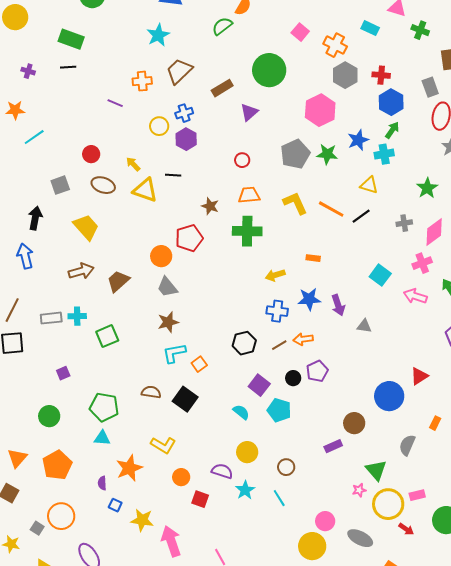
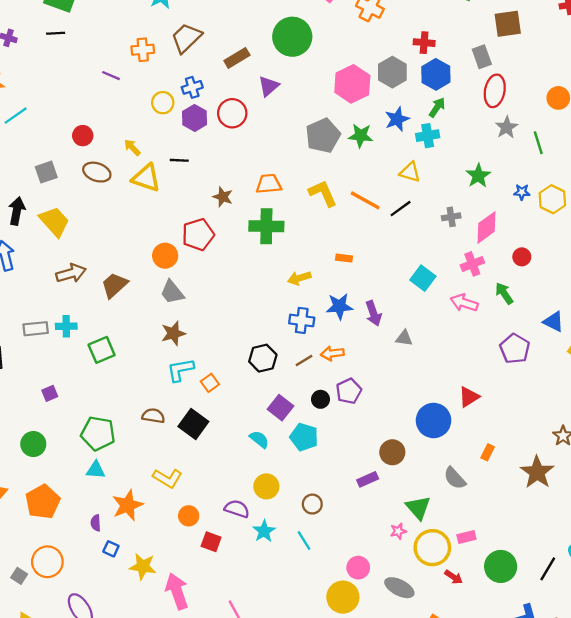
gray hexagon: (345, 75) -> (392, 72), moved
red circle: (242, 160) -> (232, 113), moved, size x1.6
yellow trapezoid: (86, 227) -> (54, 222), moved
gray semicircle: (407, 445) -> (455, 478), turned -65

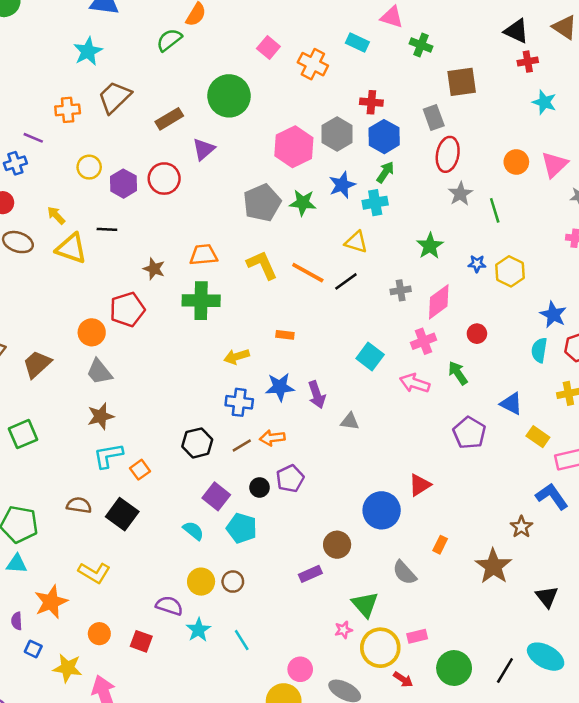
blue cross: (192, 87) -> (15, 163), moved
brown circle: (312, 504) -> (233, 582), moved
orange circle: (189, 516) -> (99, 634), moved

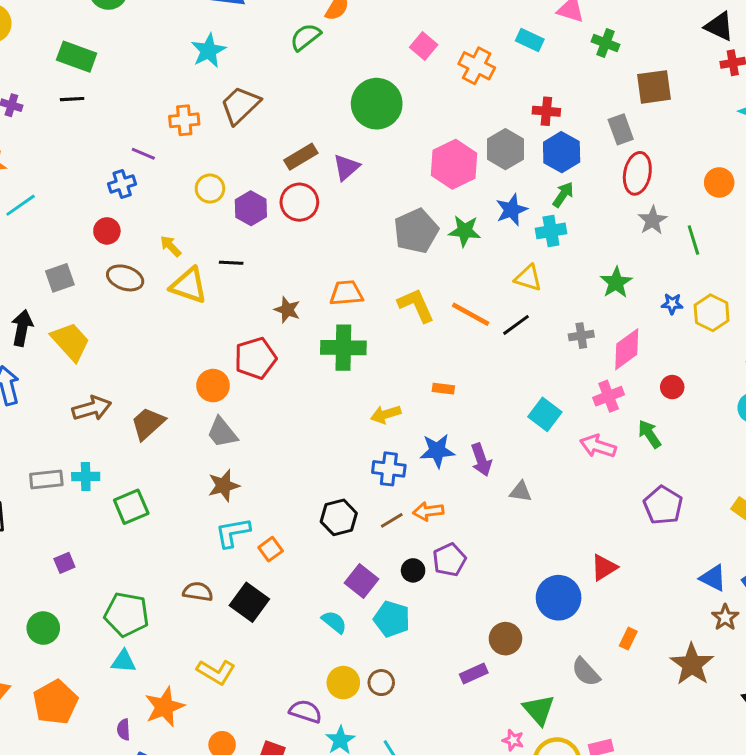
brown rectangle: (169, 119) -> (301, 157), moved
blue triangle: (511, 404) -> (713, 578), moved
pink star: (343, 630) -> (513, 740), turned 30

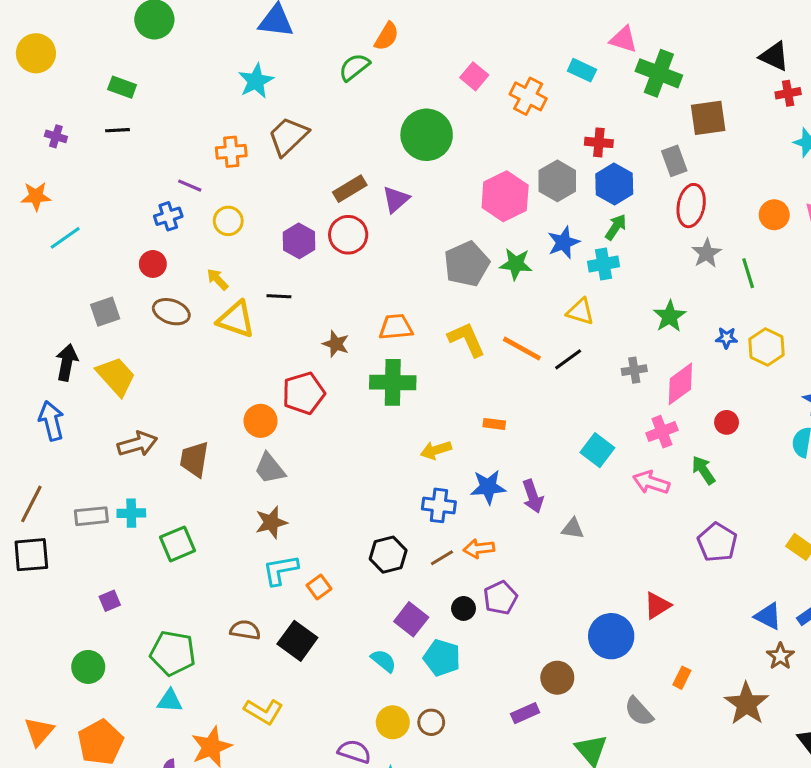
green cross: (606, 43) -> (659, 73), size x1.6
green rectangle: (77, 57) -> (122, 87), size x0.7
yellow circle: (210, 189) -> (228, 221), moved
brown trapezoid: (148, 423) -> (194, 459), turned -39

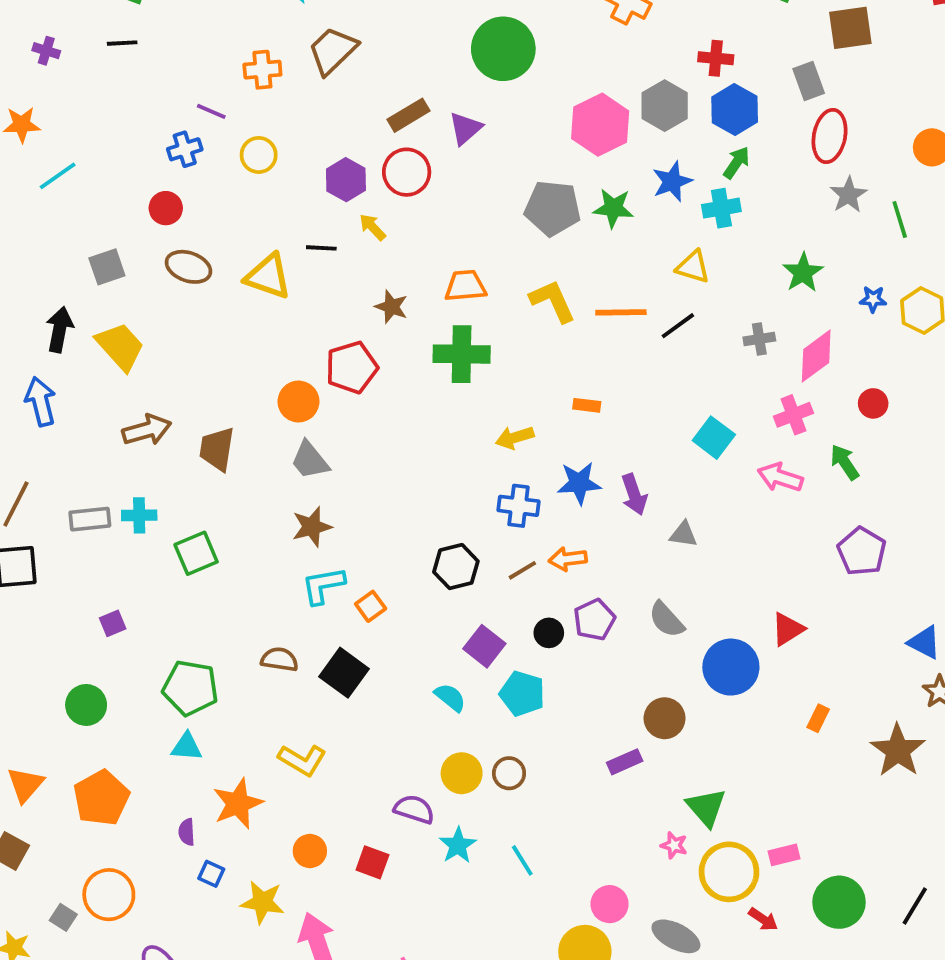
gray pentagon: (467, 264) -> (553, 208), turned 30
yellow arrow: (217, 279) -> (372, 227), moved
orange line: (522, 349) -> (621, 312), turned -30
gray semicircle: (639, 712) -> (666, 620), moved

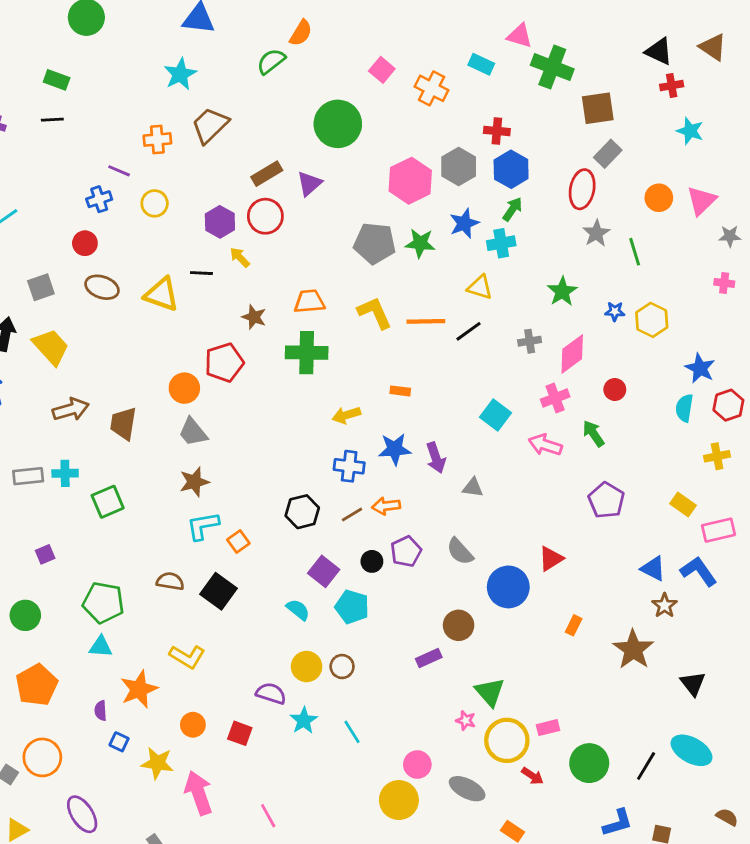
gray rectangle: (809, 81) -> (608, 154), moved, turned 64

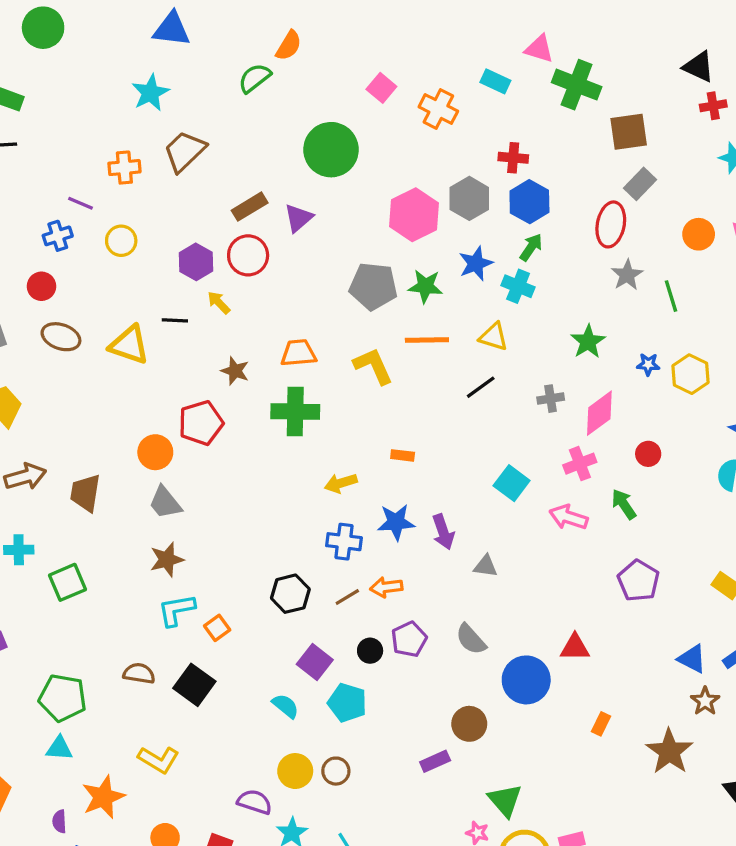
cyan cross: (501, 243) -> (518, 286), turned 32
orange line: (426, 321) -> (427, 340), moved
red triangle: (551, 559) -> (575, 647), turned 32

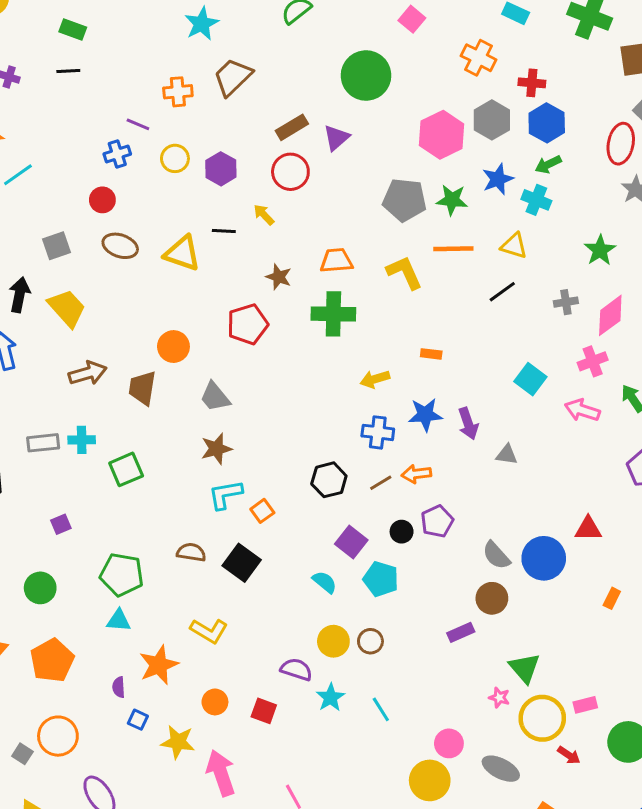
orange cross: (438, 109) -> (479, 58), moved
green arrow: (531, 247) -> (548, 164), turned -150
purple hexagon: (196, 262) -> (221, 169), moved
orange circle: (155, 452) -> (173, 347), moved
gray semicircle: (471, 639) -> (496, 555), moved

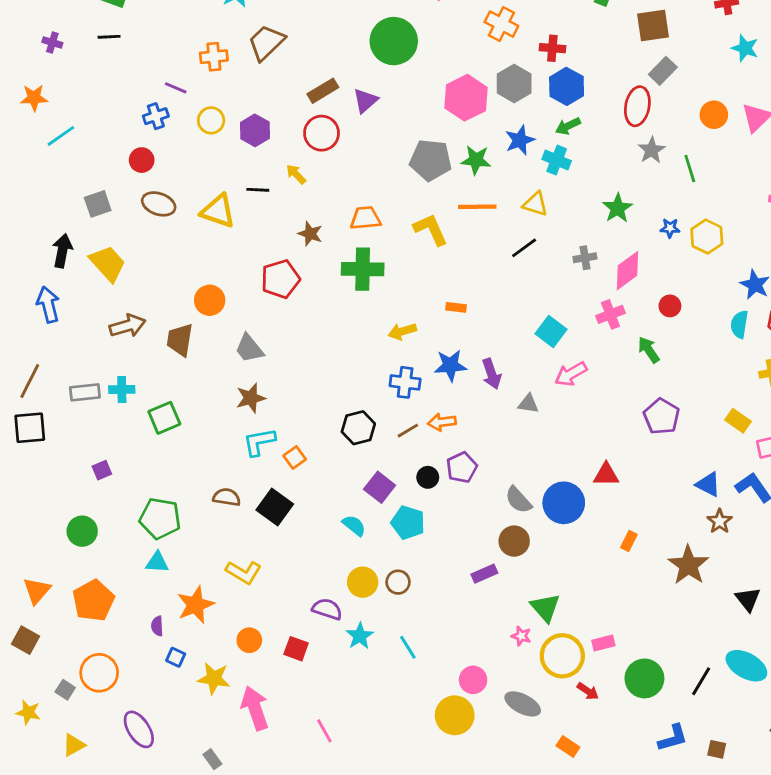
pink arrow: (582, 410) -> (571, 374), moved, turned -48

